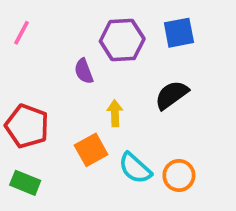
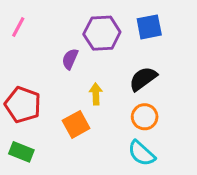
purple semicircle: (84, 71) -> (70, 59), turned 45
cyan semicircle: (135, 168) -> (142, 153), moved
orange circle: (179, 175) -> (145, 117), moved

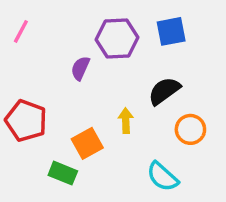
yellow arrow: (96, 94) -> (126, 121), moved
orange circle: (145, 117) -> (190, 129), moved
green rectangle: (21, 152) -> (63, 173), moved

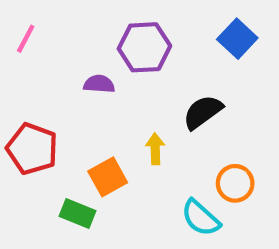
blue square: (171, 31) -> (237, 39), moved, turned -36
purple semicircle: (80, 68) -> (99, 84), turned 70
orange circle: (190, 129) -> (235, 183), moved

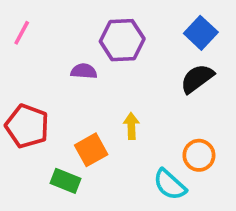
black semicircle: (203, 112) -> (197, 79), moved

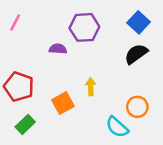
green rectangle: (66, 181) -> (25, 124), moved, turned -66

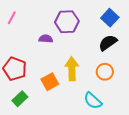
yellow arrow: (91, 87) -> (72, 69), size x1.6
orange circle: (137, 107) -> (105, 72), moved

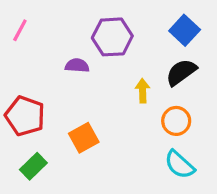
yellow arrow: (72, 69) -> (143, 91), moved, size x0.6
cyan semicircle: (93, 101) -> (180, 165), moved

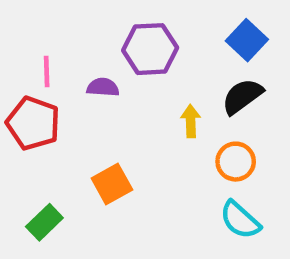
pink line: (20, 30) -> (47, 72), moved, turned -30
red pentagon: (25, 116) -> (33, 123), moved

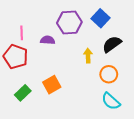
blue square: (247, 40) -> (100, 18), moved
green rectangle: (44, 222) -> (23, 93), moved

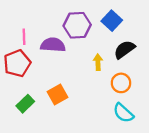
purple semicircle: (48, 40) -> (53, 45), size x1.5
red pentagon: (15, 57) -> (17, 63), turned 30

